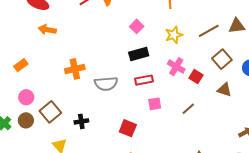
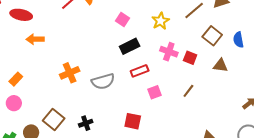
pink circle: (26, 97) -> (14, 103), moved

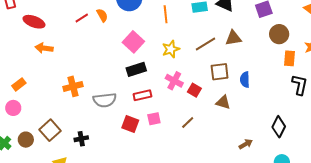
pink square: (122, 20) -> (133, 42), size x1.5
brown square: (212, 36) -> (220, 72), turned 36
red square: (133, 121) -> (130, 124), moved

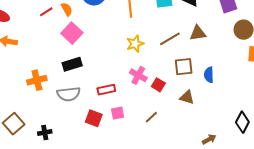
pink square: (133, 42) -> (72, 33), moved
black rectangle: (136, 69) -> (72, 64), moved

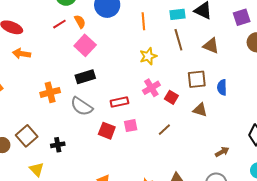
brown triangle: (198, 33) -> (211, 46), turned 30
brown line: (170, 39) -> (178, 40), moved, turned -75
pink cross: (138, 75) -> (151, 88), turned 30
gray semicircle: (69, 94) -> (82, 106), turned 40

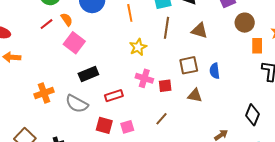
brown line: (178, 40) -> (167, 28), turned 30
black rectangle: (85, 77) -> (88, 74), moved
pink cross: (151, 88) -> (144, 78), turned -36
red square: (171, 97) -> (165, 86), turned -32
pink square: (131, 126) -> (127, 127), moved

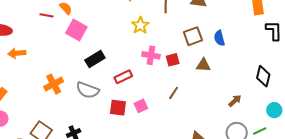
red line: (47, 24) -> (46, 15), turned 56

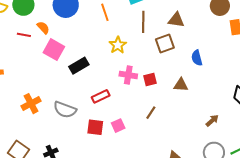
brown square: (193, 36) -> (165, 44), moved
black rectangle: (95, 59) -> (79, 66), moved

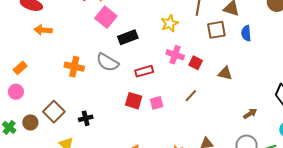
blue semicircle: (197, 58) -> (246, 33), moved
red square: (150, 79) -> (196, 63), turned 32
orange cross: (31, 104) -> (74, 67), turned 30
gray semicircle: (65, 110) -> (108, 62), moved

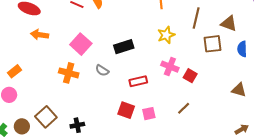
pink square: (106, 17) -> (81, 44), moved
gray semicircle: (108, 62) -> (102, 70), size x0.6
brown triangle: (225, 73) -> (239, 90), moved

